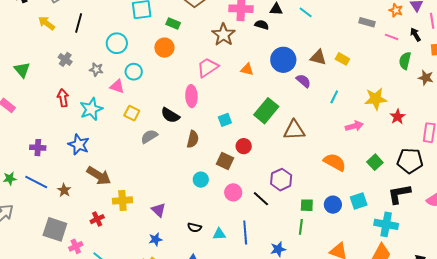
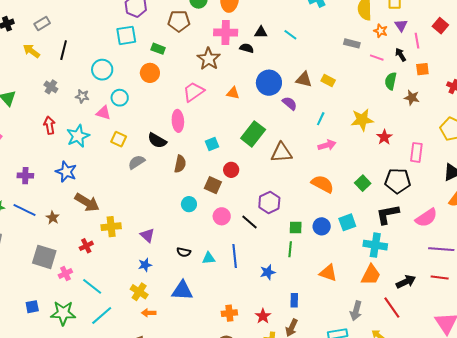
pink arrow: (354, 126) -> (327, 145), moved

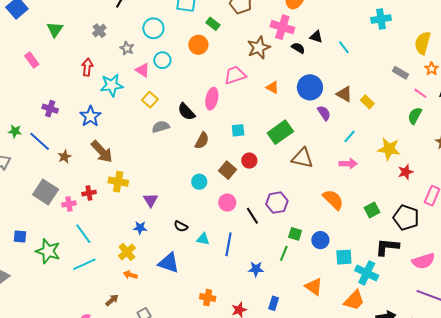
green semicircle: (391, 81) -> (415, 116), moved
cyan square: (347, 222) -> (344, 257), moved
pink cross: (65, 273) -> (69, 204), moved

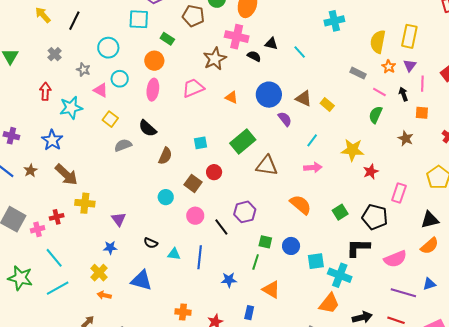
pink ellipse: (212, 99) -> (153, 90), moved
brown star: (65, 157) -> (31, 170), moved
orange triangle: (314, 287) -> (271, 289), moved

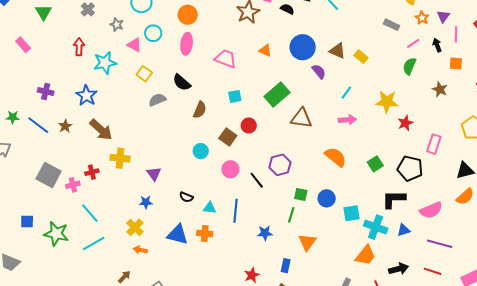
pink trapezoid: (193, 88) -> (226, 59), moved, turned 45
pink line: (379, 92) -> (413, 43), turned -64
blue triangle: (429, 284) -> (403, 230), moved
orange triangle: (271, 289) -> (307, 242), turned 36
orange cross: (183, 312) -> (205, 234), moved

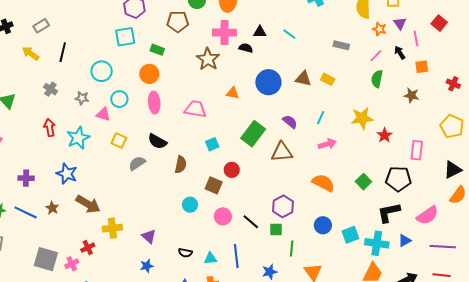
gray rectangle: (391, 25) -> (341, 45), moved
purple semicircle: (319, 71) -> (290, 122), moved
purple hexagon: (280, 165) -> (283, 206), moved
green square: (301, 194) -> (276, 230), moved

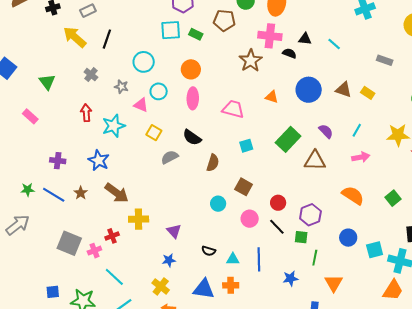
green rectangle: (157, 50) -> (196, 34), moved
yellow arrow: (31, 53) -> (75, 37), size x1.4
red circle: (232, 170) -> (278, 203), moved

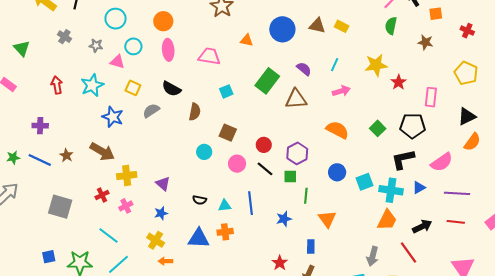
red arrow: (86, 113) -> (57, 85), moved
blue star: (99, 160) -> (113, 117), moved
pink cross: (94, 251) -> (126, 206), moved

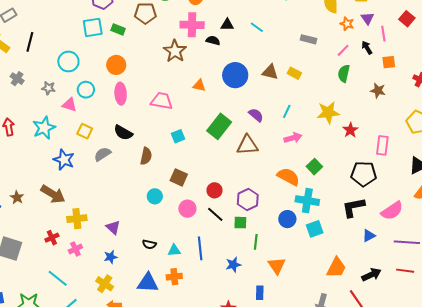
green square: (378, 128) -> (314, 167), moved
cyan cross: (391, 190) -> (307, 201), moved

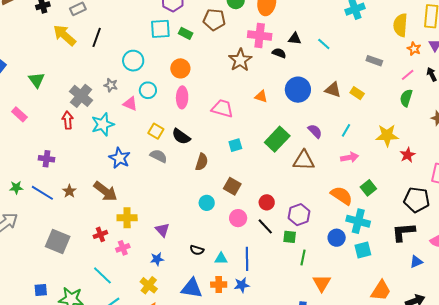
gray cross: (17, 79) -> (81, 96), moved, size x1.6
yellow square: (85, 131) -> (156, 131), moved
gray semicircle: (103, 154) -> (159, 156), turned 54
blue star: (233, 265) -> (242, 285), moved

